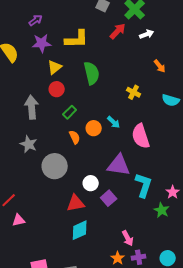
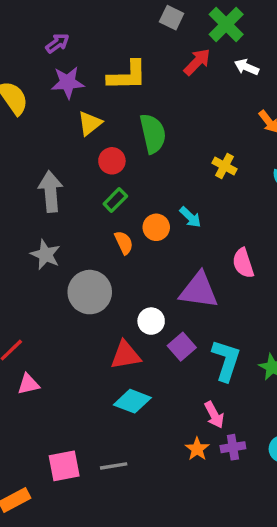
white arrow: (147, 34) -> (247, 67), turned -136
red circle: (57, 89) -> (112, 161), moved
pink semicircle: (141, 136) -> (243, 263), moved, size x0.7
cyan L-shape: (144, 185) -> (226, 360), moved
cyan diamond: (80, 230) -> (132, 401), turned 45

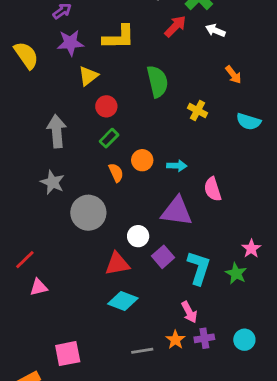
green semicircle: (153, 134) -> (157, 81), moved
cyan arrow: (190, 217) -> (177, 166), moved, turned -42
gray line: (114, 466) -> (142, 351), moved

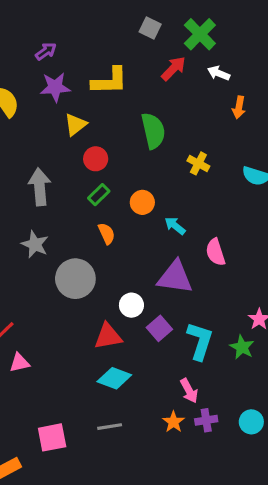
orange arrow: (233, 75) -> (239, 107), moved, turned 48
orange circle: (142, 160) -> (142, 202), moved
cyan arrow: (177, 166) -> (175, 226), turned -144
gray line: (142, 351) -> (110, 427), moved

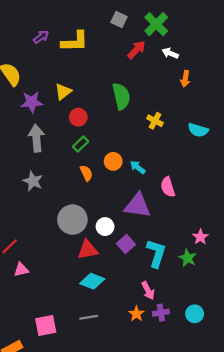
yellow L-shape: (110, 81) -> (75, 42), moved
purple star: (55, 87) -> (32, 102), moved
orange circle: (142, 202) -> (113, 161), moved
gray circle: (75, 279) -> (72, 220), moved

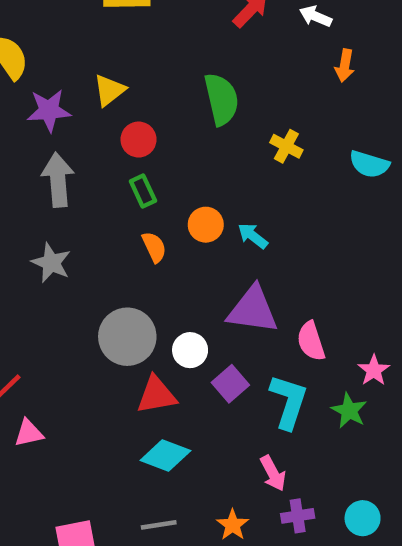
green rectangle: (81, 144) -> (143, 191), turned -70
pink semicircle: (168, 187) -> (311, 341), moved
orange star: (136, 314) -> (233, 525), moved

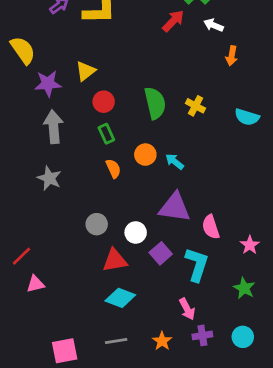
green semicircle: (221, 99) -> (155, 103), moved
gray circle: (127, 337) -> (97, 224), size x0.6
green star: (349, 411) -> (244, 288), moved

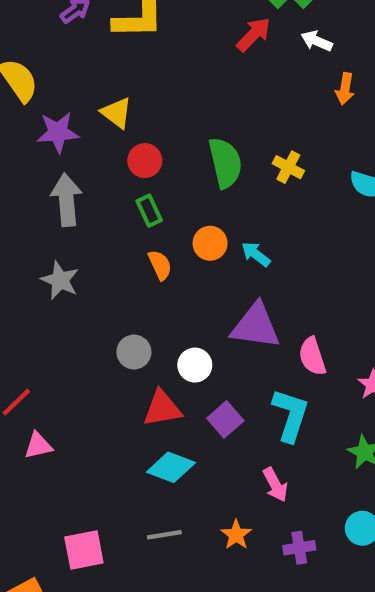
yellow triangle: (86, 71) -> (117, 113), turned -45
purple square: (161, 253) -> (225, 419), moved
purple cross: (202, 335) -> (299, 548), moved

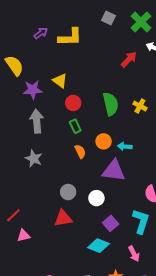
red arrow: (254, 34) -> (129, 59), moved
cyan arrow: (256, 254) -> (125, 146), turned -32
purple triangle: (256, 326) -> (114, 171), moved
red triangle: (162, 409) -> (63, 218), moved
cyan diamond: (171, 467) -> (98, 246), moved

